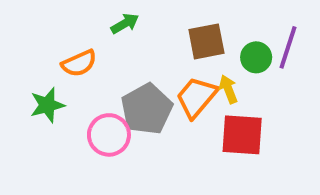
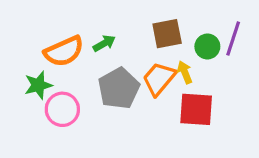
green arrow: (125, 24) -> (104, 43), moved
orange semicircle: (79, 63) -> (64, 51), size x1.4
pink circle: (109, 135) -> (62, 109), moved

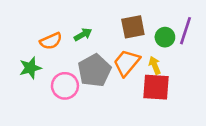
orange semicircle: (64, 51) -> (51, 41), size x0.7
yellow arrow: (185, 72) -> (155, 65), moved
pink circle: (62, 109) -> (65, 86), moved

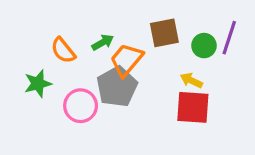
orange semicircle: (51, 41) -> (63, 50), turned 75
orange trapezoid: (127, 63) -> (126, 60), moved
yellow arrow: (155, 65) -> (191, 80), turned -42

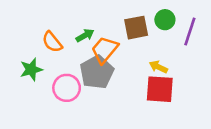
green circle: (204, 46) -> (165, 20), moved

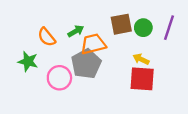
green circle: (165, 20) -> (143, 28), moved
orange trapezoid: (105, 50) -> (93, 44), turned 36
green star: (31, 70) -> (28, 61), turned 30

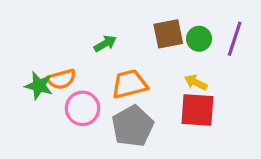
orange semicircle: (47, 37) -> (61, 79), moved, turned -66
orange trapezoid: (93, 44) -> (129, 84), moved
gray pentagon: (86, 64) -> (133, 126), moved

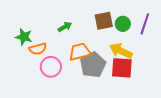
yellow arrow: (196, 82) -> (121, 51), size x1.6
green star: (39, 86) -> (24, 37), moved
gray pentagon: (133, 126) -> (93, 65), moved

